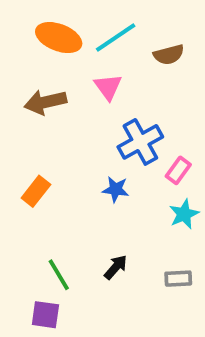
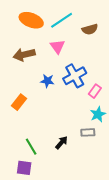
blue star: (116, 189) -> (47, 81), moved
gray rectangle: (178, 279) -> (88, 132), moved

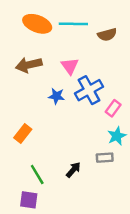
cyan line: (62, 20) -> (73, 24), turned 35
pink triangle: (57, 47) -> (70, 66), moved
orange rectangle: (19, 102) -> (23, 134), moved

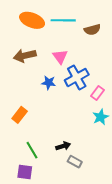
gray rectangle: (105, 158) -> (75, 162), moved, turned 32
black arrow: (73, 170) -> (63, 146), turned 32

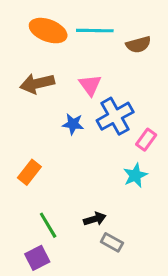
cyan star: (101, 117) -> (135, 175), moved
purple square: (25, 172) -> (37, 258), turned -35

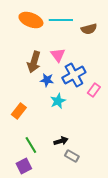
brown arrow: (37, 83) -> (34, 62), moved, turned -60
cyan star: (135, 175) -> (58, 101), moved

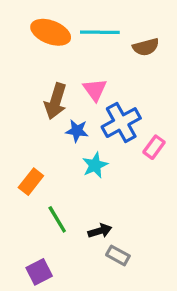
green line: (31, 145) -> (57, 219), moved

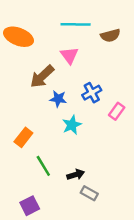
orange ellipse: (51, 32) -> (18, 37), moved
pink triangle: (95, 90) -> (69, 55), moved
brown arrow: (56, 101) -> (42, 76), turned 30
blue cross: (121, 123) -> (92, 93), size x0.7

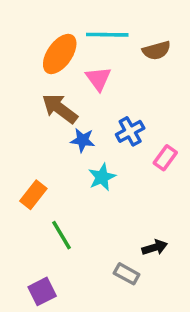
orange ellipse: (18, 37) -> (60, 54), moved, turned -76
brown arrow: (42, 76) -> (60, 109), turned 80
black arrow: (76, 175) -> (155, 247), moved

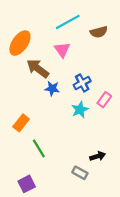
cyan line: (107, 35) -> (68, 22), turned -30
orange ellipse: (60, 54) -> (20, 43), moved
cyan star: (102, 177) -> (80, 110), moved

